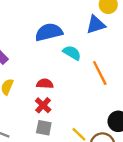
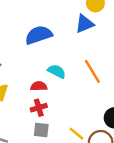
cyan semicircle: (72, 53) -> (57, 71), moved
red cross: (43, 105) -> (39, 108), turned 35

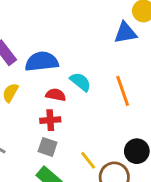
blue semicircle: (39, 35) -> (42, 62), moved

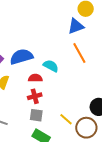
orange line: (123, 91) -> (79, 53), moved

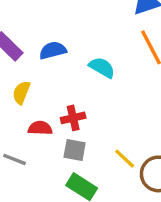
blue semicircle: (21, 57) -> (53, 50), size x0.7
red semicircle: (35, 78) -> (40, 128), moved

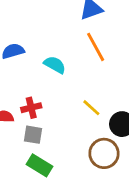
yellow line: (125, 159) -> (91, 108), moved

